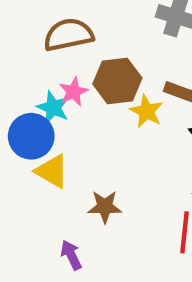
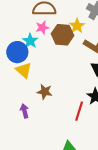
pink star: (73, 92) -> (42, 28), moved
yellow star: (147, 111) -> (77, 26), moved

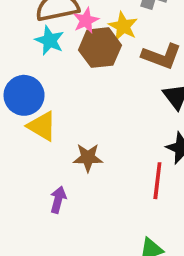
pink star: (42, 28) -> (86, 20), moved
cyan star: (30, 41) -> (50, 40), moved
purple arrow: (25, 111) -> (58, 200), turned 40

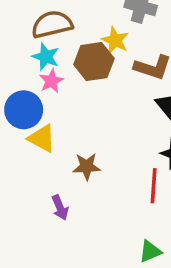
pink star: (86, 20) -> (51, 81), moved
purple arrow: (58, 200) -> (60, 208), turned 145

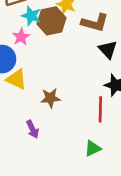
cyan star: (46, 57) -> (31, 16), moved
green triangle: (150, 251) -> (93, 148), moved

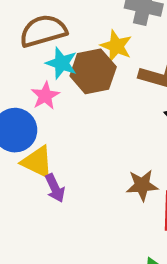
brown star: (50, 98) -> (142, 185), moved
purple arrow: (33, 129) -> (55, 188), moved

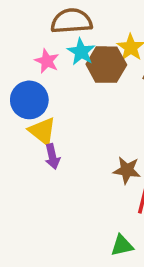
pink star: (45, 96) -> (47, 61), moved, turned -30

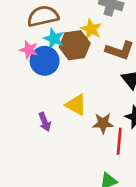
blue circle: (29, 100) -> (45, 61), moved
yellow triangle: (42, 131) -> (76, 105), moved

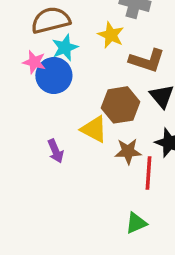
cyan star: (54, 39) -> (65, 48), turned 30
brown hexagon: (75, 45) -> (121, 105), moved

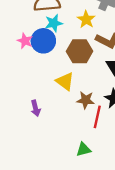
pink star: (34, 62) -> (25, 41), moved
brown hexagon: (121, 105) -> (80, 51), moved
purple arrow: (56, 151) -> (36, 108), moved

